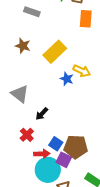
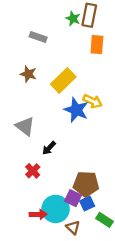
blue star: (67, 79) -> (76, 110), size x1.6
blue square: (56, 144) -> (87, 204), moved, turned 32
red arrow: (42, 154) -> (38, 214), moved

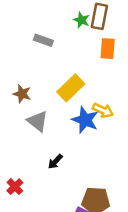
brown star: (28, 74) -> (22, 94), moved
gray triangle: (25, 126) -> (37, 121), moved
red cross: (33, 171) -> (15, 187), moved

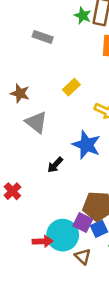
yellow rectangle: (71, 88) -> (71, 87), size x0.6
blue star: (85, 120) -> (86, 145), moved

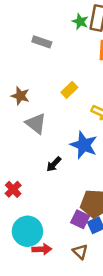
cyan circle: (63, 235) -> (27, 231), moved
red arrow: (43, 241) -> (42, 249), moved

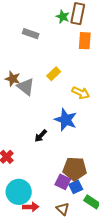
gray triangle: (36, 123) -> (26, 87), moved

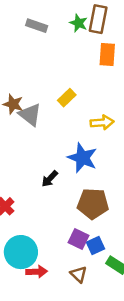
gray rectangle: (31, 34) -> (37, 26), moved
yellow arrow: (81, 93) -> (102, 122), turned -30
brown pentagon: (75, 169) -> (93, 204), moved

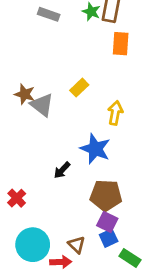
yellow arrow: (102, 122) -> (115, 113), turned -75
purple square: (78, 239) -> (107, 222), moved
red arrow: (37, 272) -> (61, 262), moved
brown triangle: (78, 274) -> (77, 245), moved

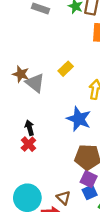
black arrow: (62, 170) -> (30, 128), moved, turned 120
red cross: (17, 198) -> (28, 144), moved

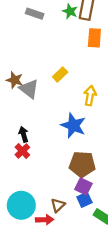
brown triangle: (63, 198) -> (58, 205), turned 32

